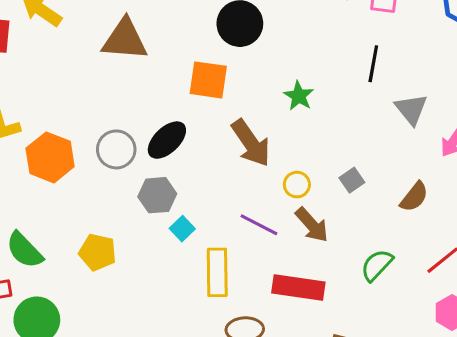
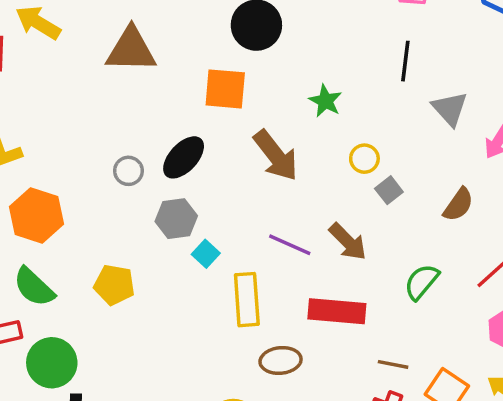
gray circle: (116, 149) -> (128, 171), size x0.7
orange hexagon: (50, 157) -> (36, 215), moved
yellow circle: (297, 185) -> (364, 159), moved

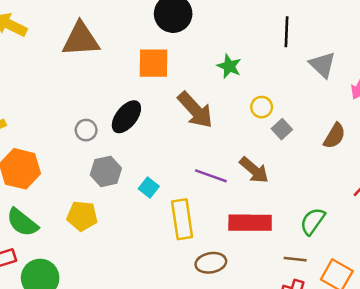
gray hexagon: (176, 219) -> (106, 171), moved
green semicircle: (422, 282) -> (313, 221), moved

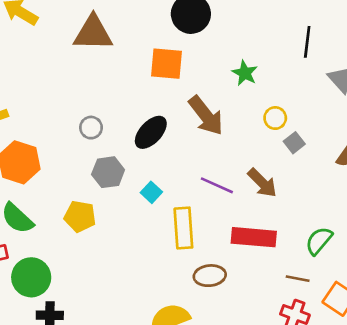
black ellipse: (126, 117) -> (151, 132), moved

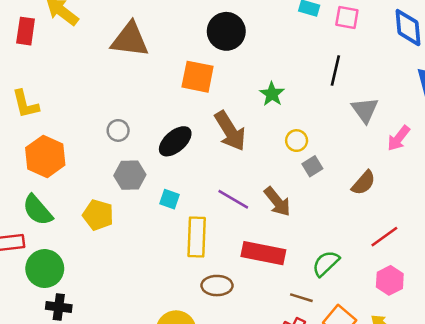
cyan square: (151, 192) -> (169, 199), turned -30

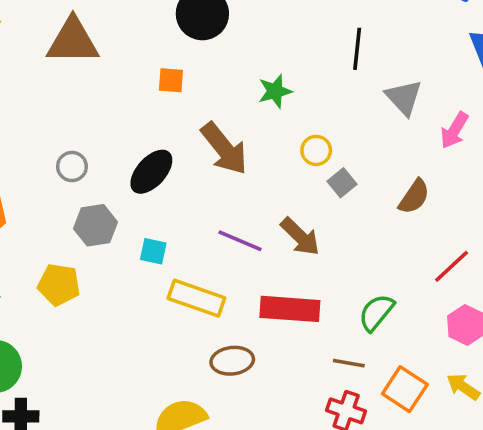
orange square: (198, 77) -> (171, 80), size x0.6
green star: (272, 94) -> (275, 91), turned 30
yellow rectangle: (197, 237) -> (196, 298), turned -66

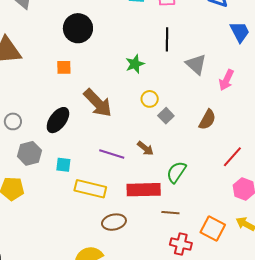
green star: (275, 91) -> (135, 64), moved
brown arrow: (300, 237) -> (145, 148), size x0.7
green semicircle: (376, 312) -> (176, 172), moved
brown line: (349, 363) -> (170, 213), moved

